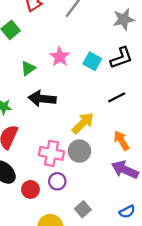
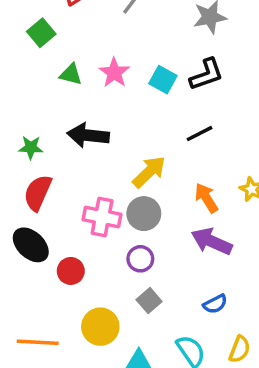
green triangle: (28, 68) -> (71, 74), moved, turned 49
purple circle: (57, 181) -> (140, 259), moved

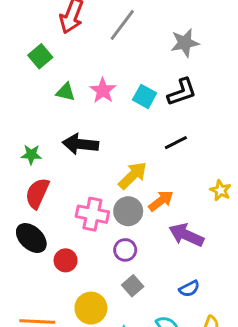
orange arrow: (206, 198) -> (161, 201), moved, turned 85

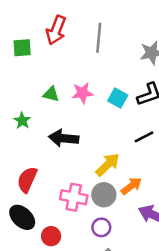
gray line: (122, 25) -> (99, 38), turned -32
green square: (40, 56) -> (22, 48), moved, turned 36
pink star: (103, 90) -> (82, 93), turned 30
green star: (31, 155) -> (22, 121), moved, turned 30

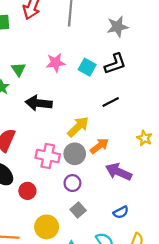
green triangle: (51, 94) -> (18, 69), moved, turned 42

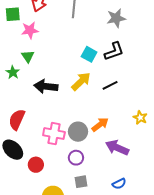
pink star: (56, 63) -> (30, 30), moved
yellow arrow: (78, 127) -> (81, 81), moved
gray square: (78, 210) -> (81, 182), turned 32

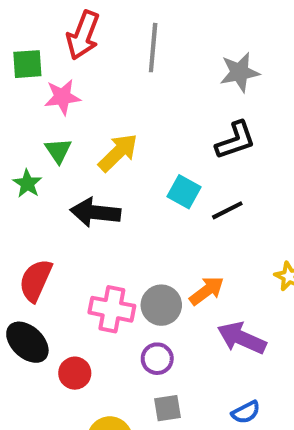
cyan square: (89, 54) -> (184, 192), moved
yellow arrow: (81, 81) -> (118, 153), moved

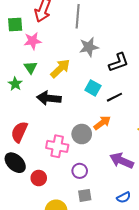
gray star: (240, 72) -> (89, 47), moved
orange arrow: (207, 291) -> (102, 123), moved
gray circle: (161, 305) -> (82, 134), moved

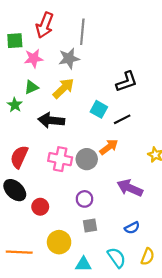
gray star: (89, 47) -> (69, 58), moved
green triangle: (31, 67) -> (31, 87), turned 40
pink cross: (57, 146) -> (60, 159), moved

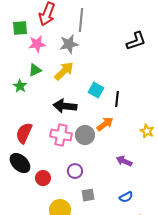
black L-shape: (127, 82) -> (136, 41), moved
black line: (122, 119) -> (117, 99), turned -56
black arrow: (51, 120) -> (65, 106), moved
purple arrow: (130, 188) -> (124, 161), size x0.7
purple circle: (84, 199) -> (75, 171), moved

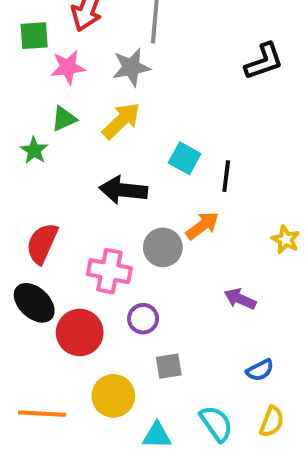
pink cross: (61, 135) -> (109, 271), moved
red circle: (43, 178) -> (80, 333), size x1.5
blue semicircle: (126, 197) -> (260, 370), moved

